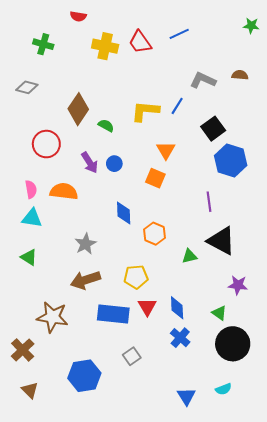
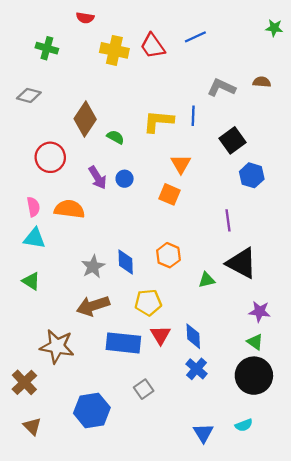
blue line: (177, 106) -> (193, 116), turned -30
blue hexagon: (231, 161) -> (252, 175), size x0.7
blue diamond: (124, 213) -> (126, 262), moved
green triangle: (219, 313) -> (255, 342), moved

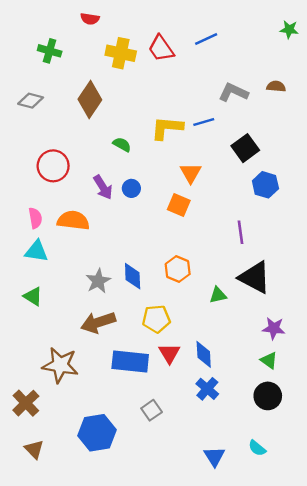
blue line: (193, 116) -> (204, 122), turned 72
brown diamond: (85, 119) -> (90, 99), moved
black circle: (254, 376) -> (268, 396), size x0.7
cyan semicircle: (244, 425) -> (257, 448), turned 60

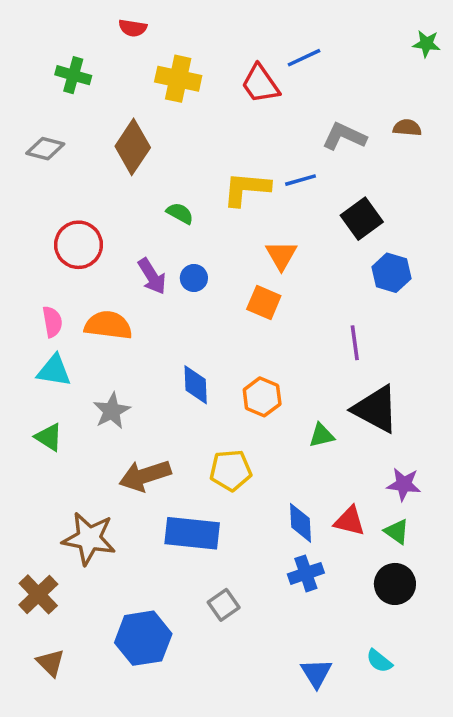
red trapezoid: (161, 48) -> (260, 84), moved
blue diamond: (133, 276) -> (196, 385), moved
gray star: (98, 281) -> (112, 411), moved
red triangle: (169, 353) -> (349, 521), moved, turned -45
blue cross: (207, 389) -> (306, 573), turned 30

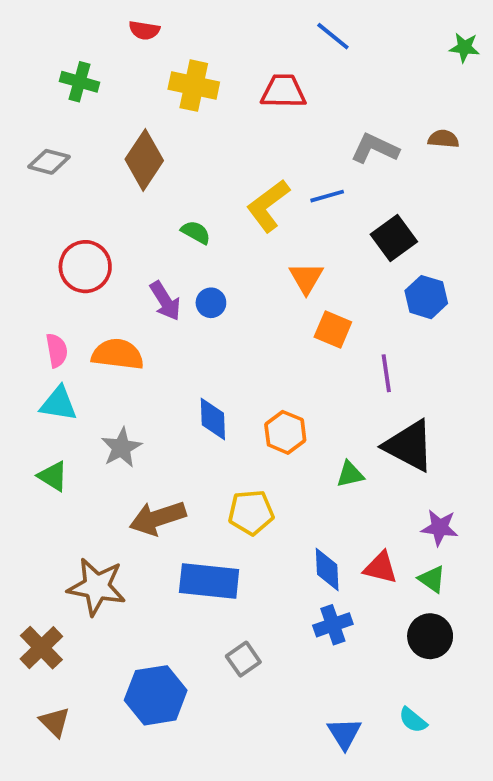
blue line: (304, 58) -> (333, 36), moved, turned 64
red trapezoid: (260, 84) -> (283, 91), turned 126
yellow L-shape: (246, 189) -> (268, 206), turned -42
orange square: (264, 302) -> (333, 329), moved

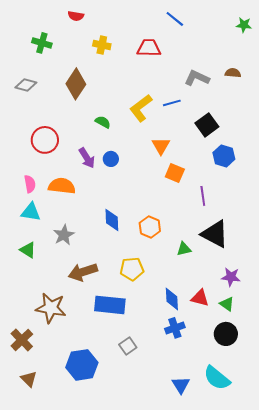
yellow cross: (194, 86) -> (102, 45), size x0.7
cyan semicircle: (413, 720) -> (217, 378), size x1.8

